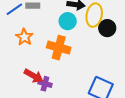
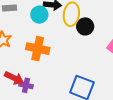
cyan circle: (68, 21) -> (39, 15), moved

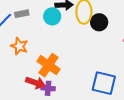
orange cross: (38, 49) -> (49, 65), moved, turned 30

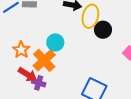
cyan circle: (52, 16) -> (55, 42), moved
orange star: (19, 46) -> (21, 50), moved

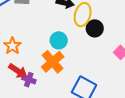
cyan circle: (55, 42) -> (59, 40), moved
orange cross: (44, 60) -> (53, 62), moved

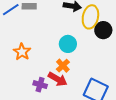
orange cross: (53, 62) -> (63, 66), size x0.6
red arrow: (18, 71) -> (58, 79), moved

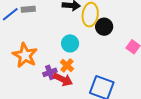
orange star: (22, 52) -> (25, 55), size x1.4
purple cross: (40, 85) -> (50, 72), moved, turned -32

